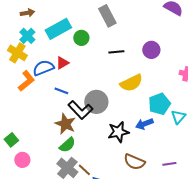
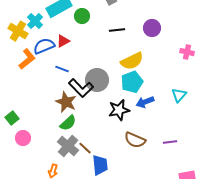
cyan cross: (27, 36) -> (35, 21), moved
cyan pentagon: (159, 104) -> (132, 82), moved

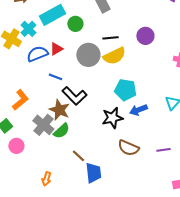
orange L-shape: (27, 59) -> (20, 100), moved
yellow semicircle: (132, 61) -> (114, 56), moved
gray circle: (97, 80) -> (88, 55), moved
cyan pentagon: (132, 82) -> (125, 90), turned 30
gray cross: (68, 146) -> (43, 125), moved

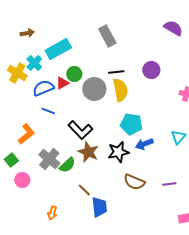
green circle: (75, 24) -> (74, 74), moved
yellow semicircle: (114, 56) -> (120, 90), turned -75
blue line: (55, 77) -> (48, 111), moved
brown star: (59, 110) -> (88, 152), moved

